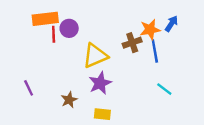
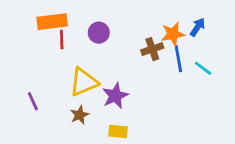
purple circle: (69, 28) -> (99, 33), moved
yellow triangle: (95, 56) -> (84, 82), moved
cyan line: (164, 89) -> (203, 68), moved

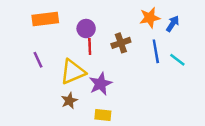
orange star: (173, 34) -> (150, 18), moved
red line: (62, 39) -> (90, 47), moved
brown cross: (152, 49) -> (121, 43), moved
purple line: (33, 101) -> (38, 60), moved

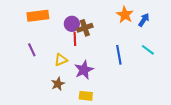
orange star: (150, 18) -> (125, 15), turned -30
brown cross: (121, 43) -> (85, 28), moved
blue line: (156, 51) -> (119, 55), moved
yellow triangle: (73, 72) -> (61, 60), size x0.6

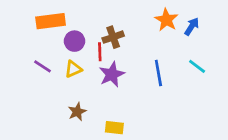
purple circle: (72, 24) -> (74, 41), moved
purple line: (32, 50) -> (43, 66), turned -32
yellow triangle: (61, 60) -> (73, 69), moved
purple star: (84, 70) -> (112, 74), moved

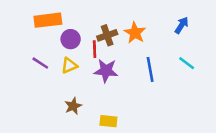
orange star: (166, 20) -> (135, 33), moved
purple star: (112, 74) -> (106, 71), turned 30

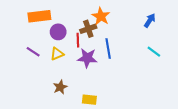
orange star: (135, 33) -> (101, 16), moved
blue line: (150, 69) -> (108, 49), moved

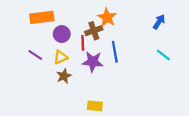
brown star: (60, 87) -> (64, 76), moved

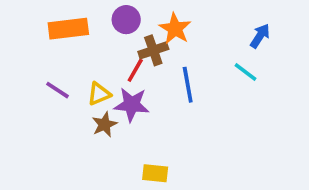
purple circle: (62, 34) -> (126, 20), moved
red line: (83, 43) -> (135, 70), turned 32
cyan line: (163, 55) -> (246, 72), moved
purple star: (93, 62) -> (132, 105), moved

